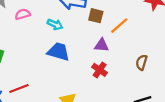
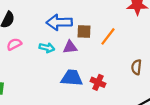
purple triangle: (102, 45) -> (70, 47), moved
blue trapezoid: (59, 52) -> (72, 78), moved

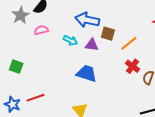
red cross: (98, 82) -> (132, 66), moved

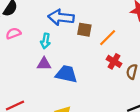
cyan arrow: (70, 40) -> (45, 41), turned 80
purple triangle: (92, 45) -> (44, 64), moved

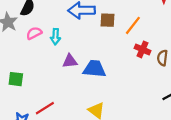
cyan arrow: (45, 41) -> (56, 37), moved

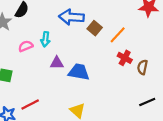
brown square: (108, 20) -> (95, 28), turned 32
pink semicircle: (34, 33) -> (26, 46), moved

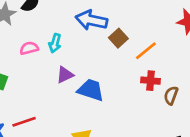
red cross: (125, 58) -> (150, 81), turned -32
purple triangle: (57, 63) -> (65, 75), turned -32

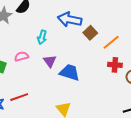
pink semicircle: (29, 48) -> (22, 56), moved
purple triangle: (65, 75) -> (50, 61), turned -40

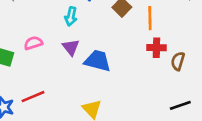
cyan arrow: (42, 37) -> (71, 16), moved
orange line: (111, 42) -> (150, 18), turned -48

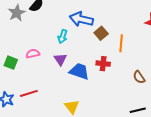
red cross: (156, 48) -> (103, 64), moved
brown semicircle: (178, 61) -> (139, 77), turned -56

